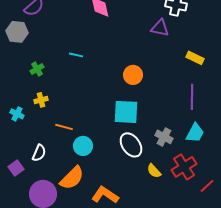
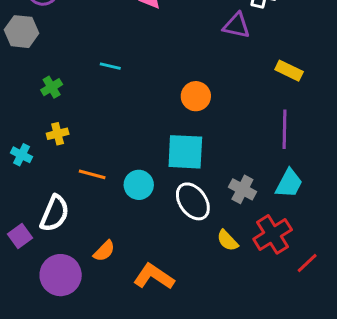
cyan circle: (83, 146) -> (139, 185), moved
white semicircle: (39, 153) -> (55, 213), size x1.4
orange semicircle: (72, 178) -> (104, 251), size x0.6

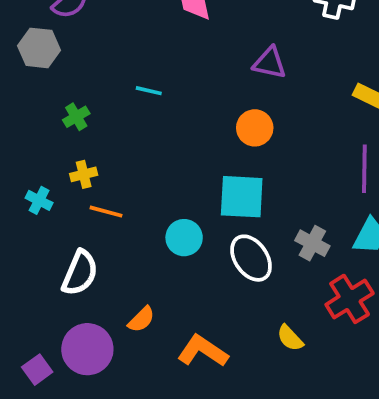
purple triangle: (236, 26) -> (270, 63), moved
orange line: (92, 174) -> (106, 212), moved
purple square: (20, 236) -> (37, 370), moved
yellow semicircle: (227, 240) -> (290, 338), moved

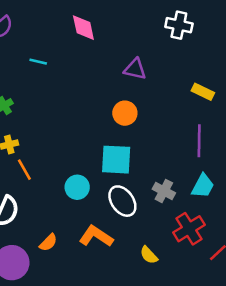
cyan line: (149, 91) -> (38, 62), moved
orange line: (106, 212) -> (24, 170), turned 45
orange L-shape: (203, 351) -> (96, 236), moved

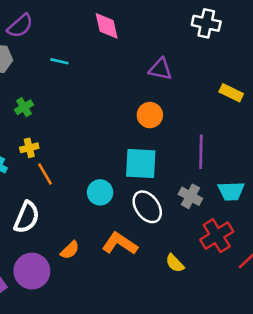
purple line: (199, 141) -> (201, 152), moved
cyan trapezoid: (203, 186) -> (231, 191), turned 60

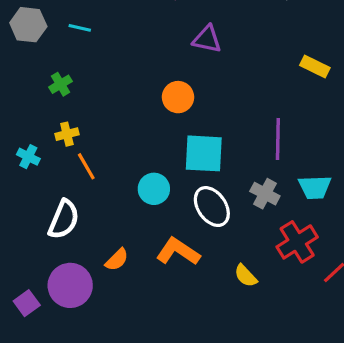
cyan line: (59, 61) -> (80, 28), moved
purple triangle: (160, 69) -> (207, 39), moved
orange circle: (150, 115) -> (178, 97), moved

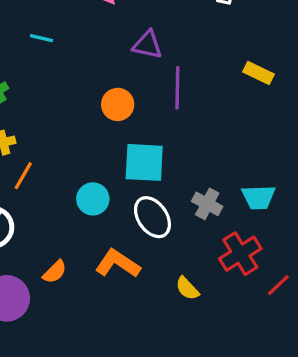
cyan line: (80, 28) -> (41, 38), moved
purple line: (278, 139) -> (177, 88), moved
orange line: (86, 166) -> (23, 176), turned 60

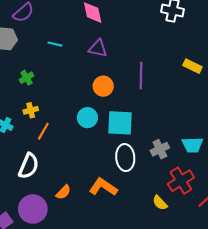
purple triangle: (147, 45) -> (98, 48), moved
cyan circle: (93, 199) -> (87, 118), moved
gray cross: (207, 204) -> (160, 149), turned 36
white ellipse: (152, 217) -> (125, 158), turned 30
yellow semicircle: (187, 288) -> (160, 203), moved

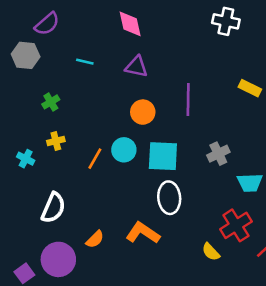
orange line: (43, 131) -> (95, 159), moved
gray cross: (160, 149) -> (218, 154), moved

